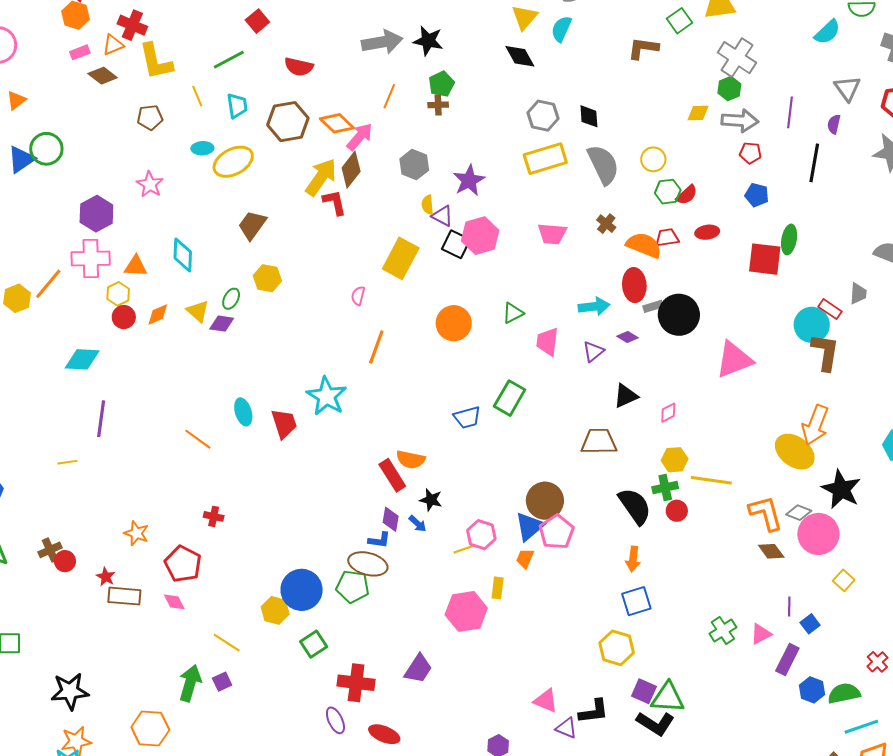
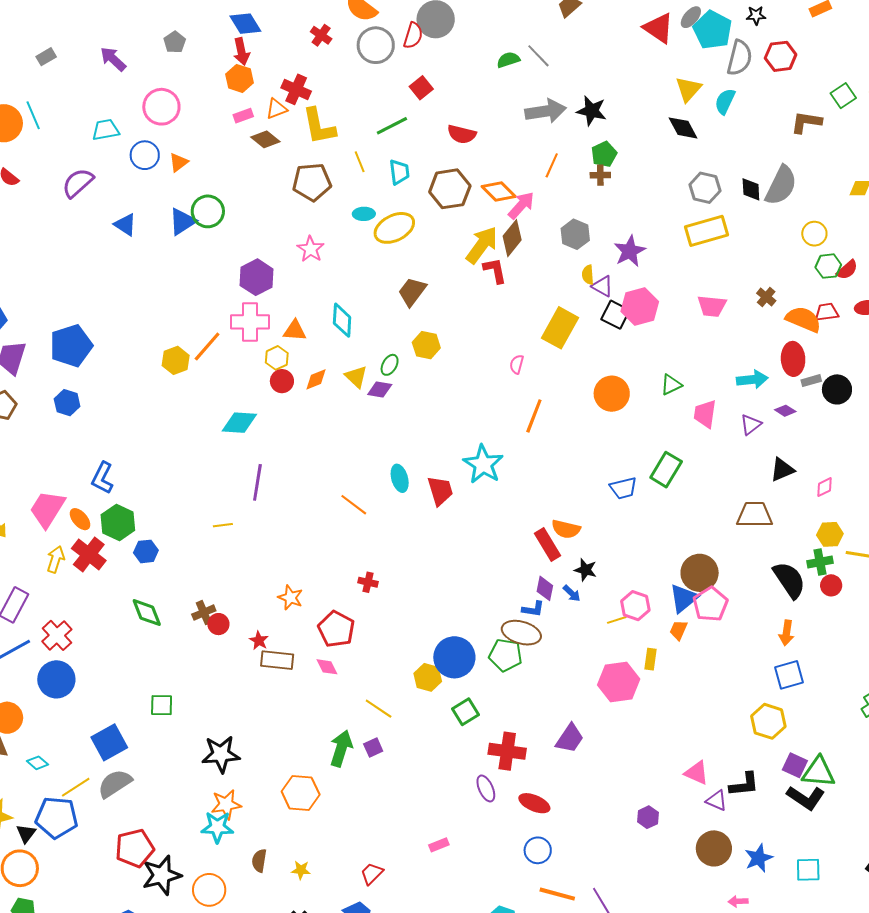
brown pentagon: (150, 117) -> (312, 182), size x1.5
gray semicircle: (603, 165) -> (781, 185), moved, turned 51
black circle: (679, 315) -> (837, 389), size x0.7

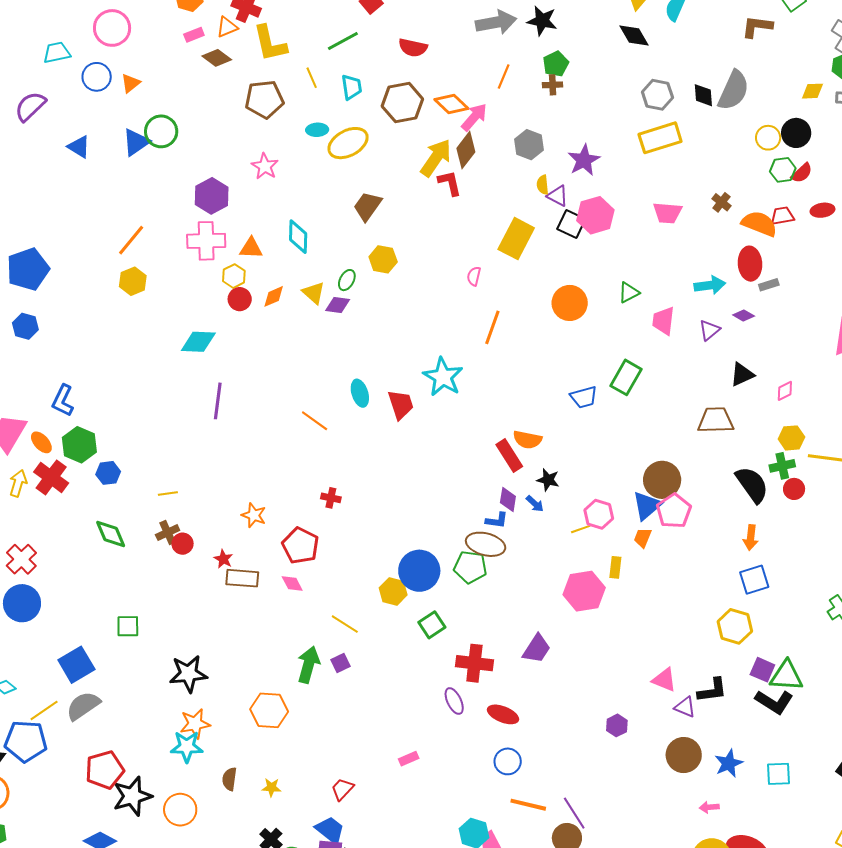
orange line: (207, 346) -> (131, 240), moved
black circle: (837, 389) -> (796, 133), moved
yellow line: (223, 525) -> (168, 493), moved

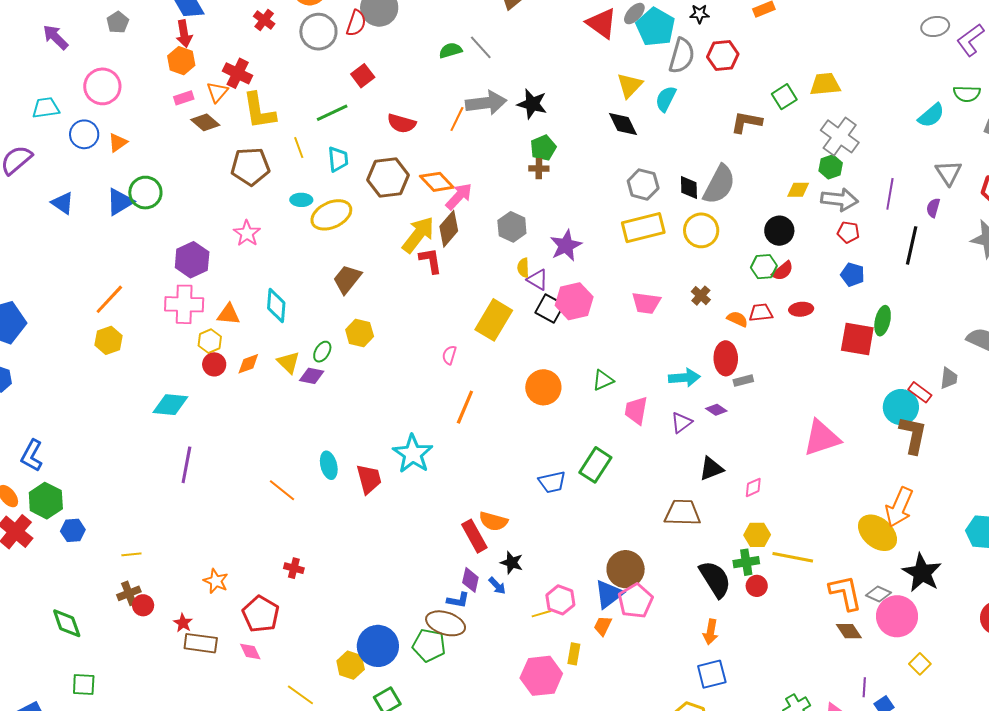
orange triangle: (227, 27) -> (217, 92), turned -30
orange line: (504, 76) -> (457, 119), moved
yellow circle: (768, 138) -> (701, 230), moved, size x1.4
orange semicircle: (759, 224) -> (737, 319), size x0.6
green diamond: (111, 534) -> (67, 623), moved

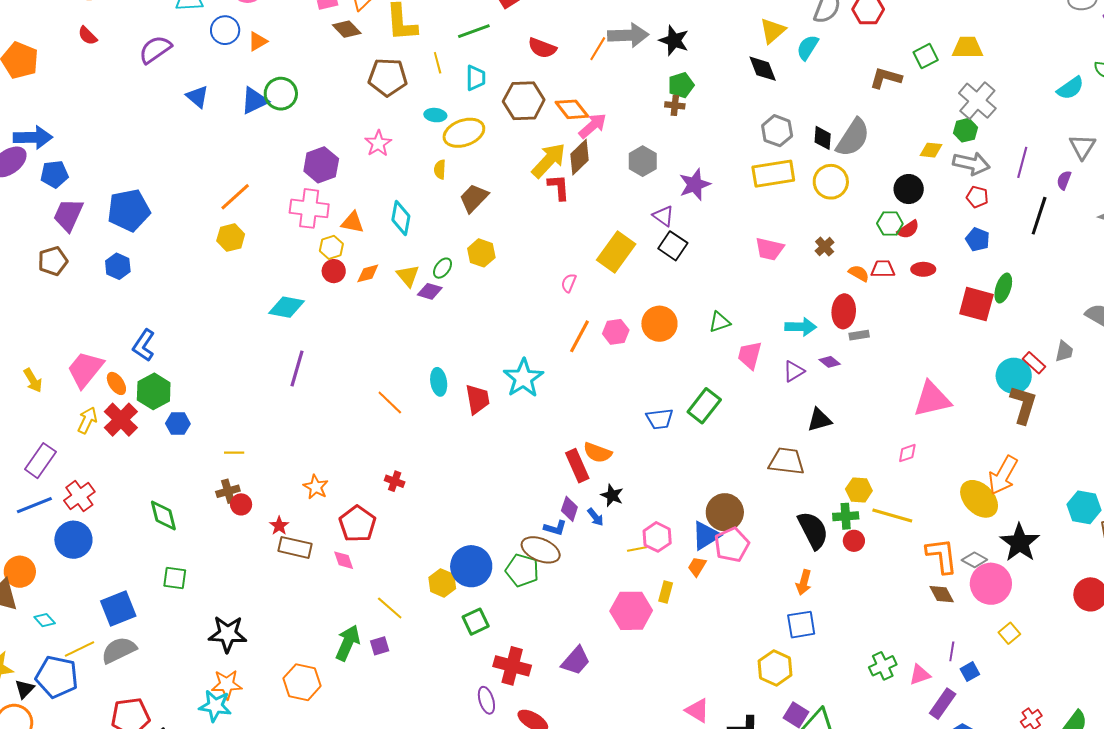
yellow semicircle: (523, 268) -> (440, 169), moved
pink hexagon: (574, 301) -> (616, 332), moved, size x0.7
pink diamond: (753, 487) -> (907, 453), moved

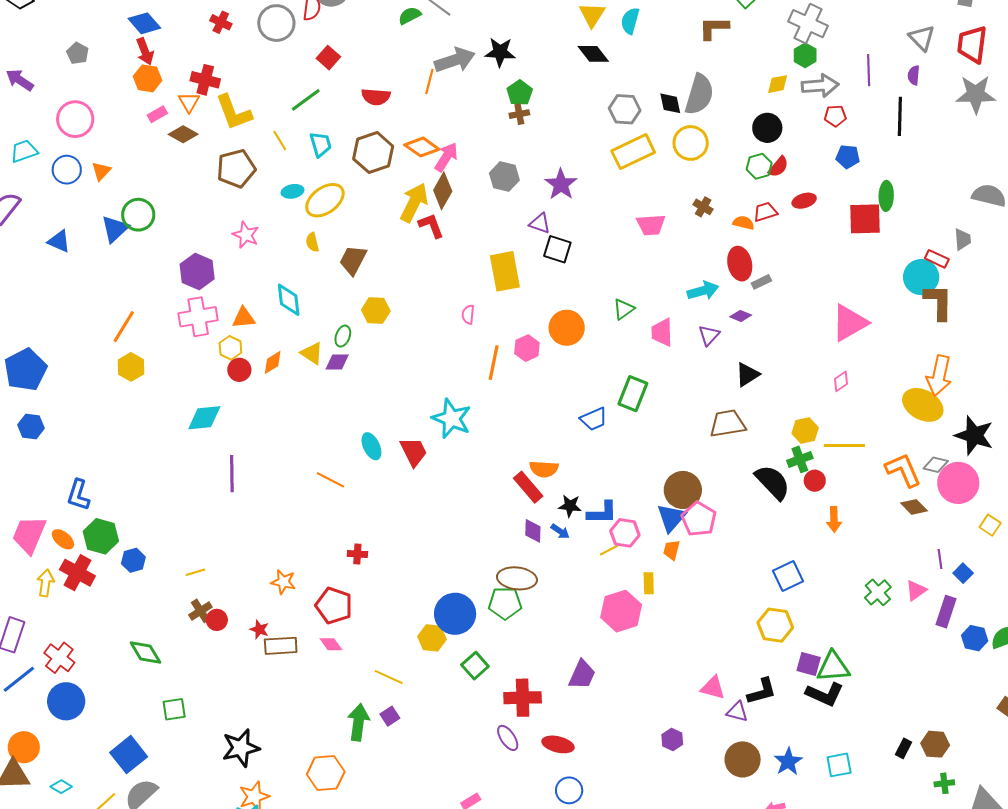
yellow rectangle: (616, 252) -> (505, 271), turned -30
blue L-shape: (555, 528) -> (602, 513), moved, size x1.4
orange arrow: (804, 582) -> (834, 519), moved

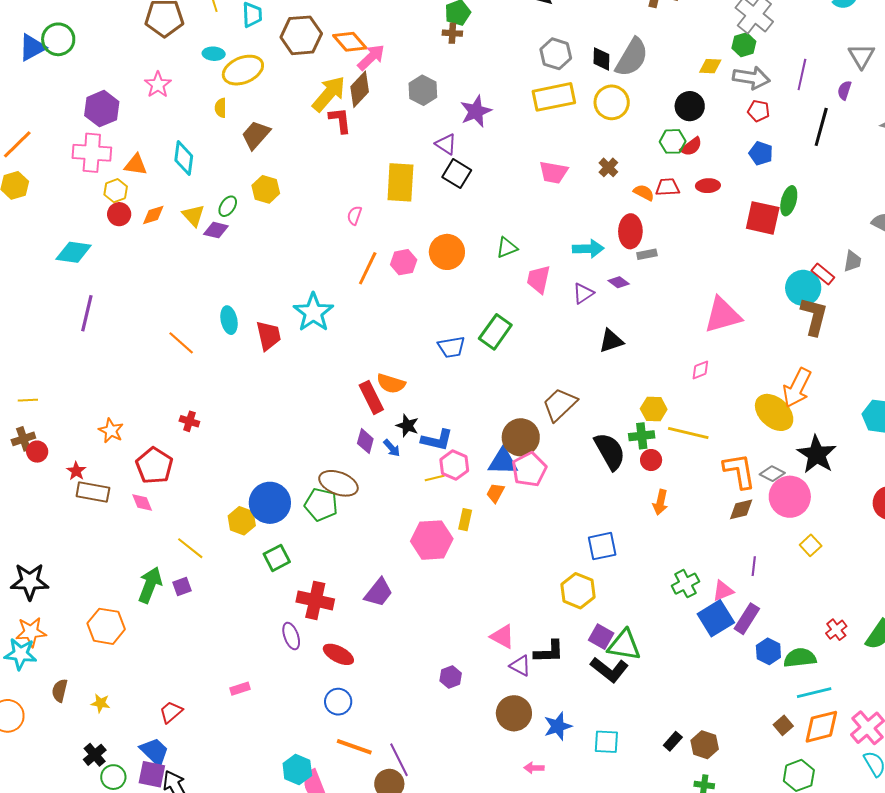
brown trapezoid: (728, 424) -> (560, 404), moved, turned -48
brown diamond: (914, 507) -> (741, 509), turned -72
blue triangle: (671, 518) -> (503, 462), turned 36
blue square: (963, 573) -> (716, 618), moved, size x1.8

